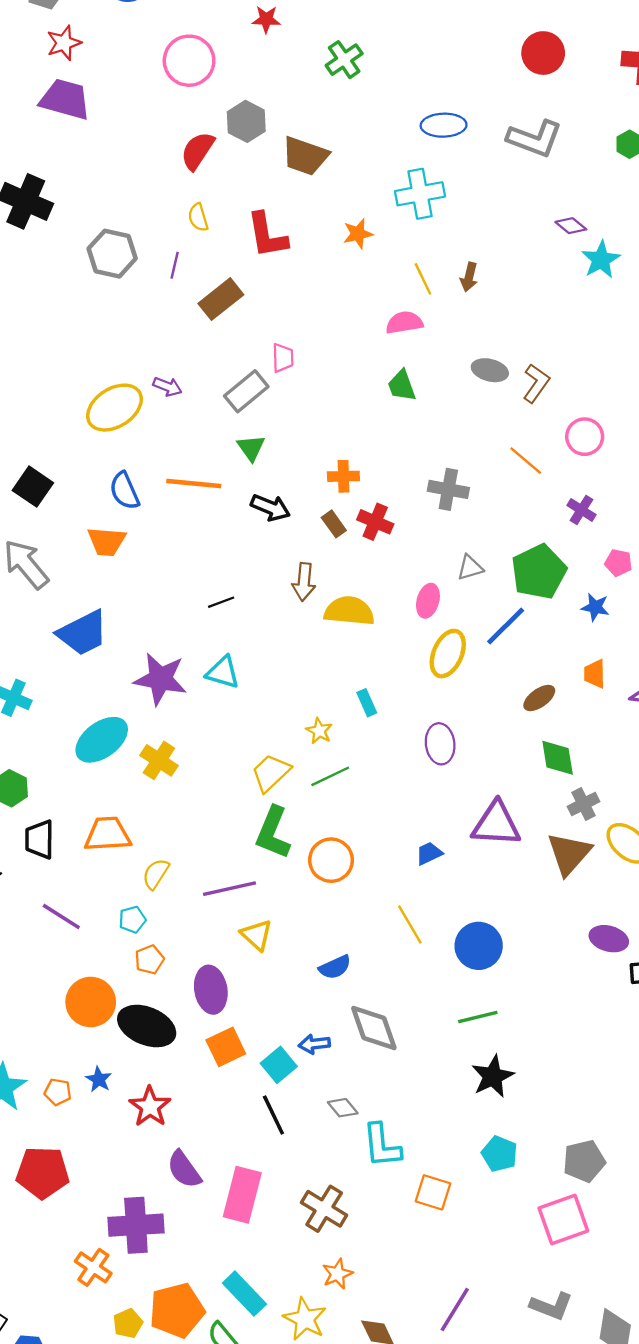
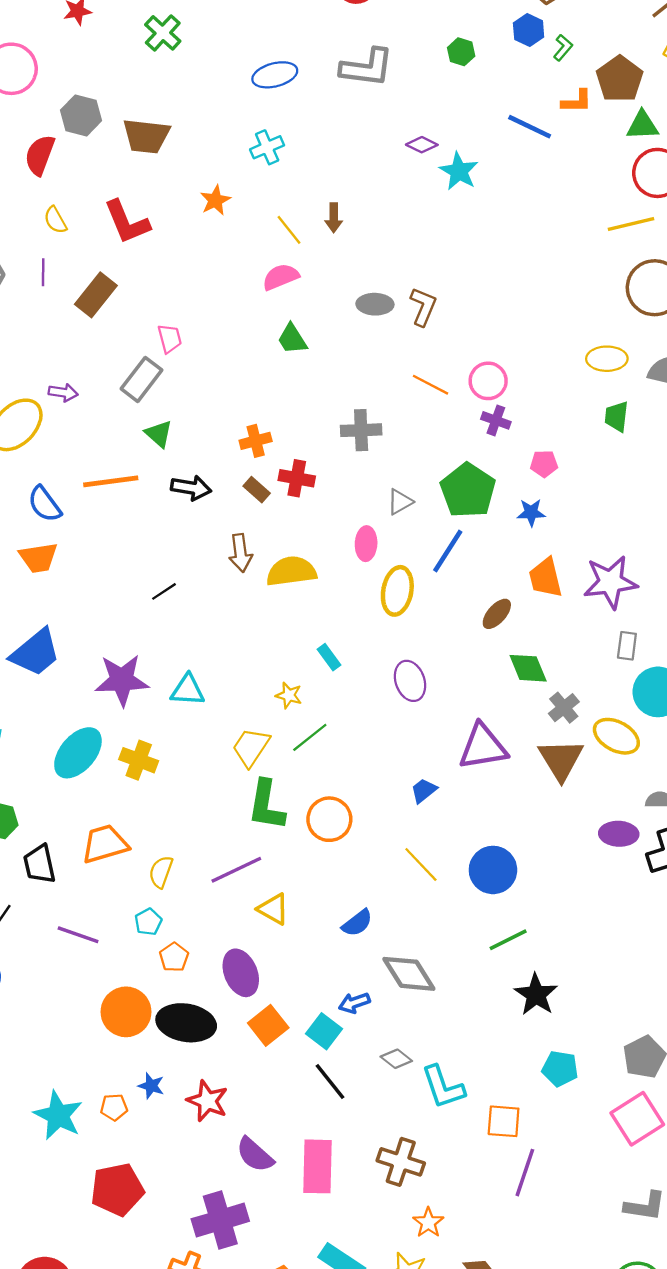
cyan cross: (420, 194) -> (267, 147), size x0.7
pink circle: (585, 437) -> (488, 381), moved
cyan triangle: (223, 672) -> (188, 690), moved
orange trapezoid: (595, 674) -> (546, 578), size x1.4
purple line: (455, 1310) -> (525, 1173), moved

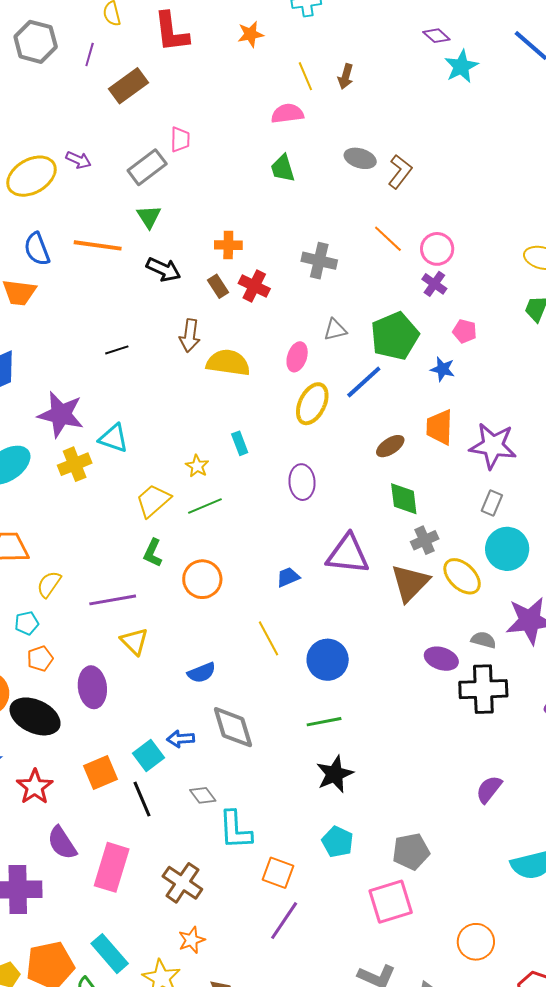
yellow cross: (139, 760) -> (75, 464), moved, turned 32
green L-shape: (266, 805) -> (153, 553), size x0.6
orange square: (268, 1025) -> (101, 773), moved

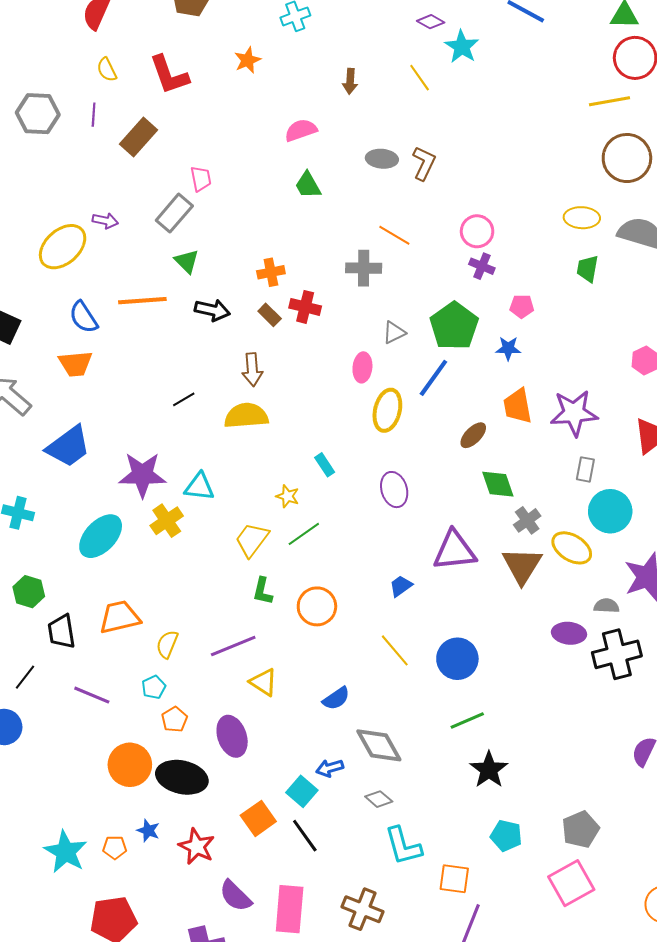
yellow line: (305, 76) -> (420, 78), moved
orange line: (388, 239) -> (394, 235), moved
yellow semicircle: (228, 363) -> (246, 416), moved
gray diamond: (203, 795) -> (379, 799), moved

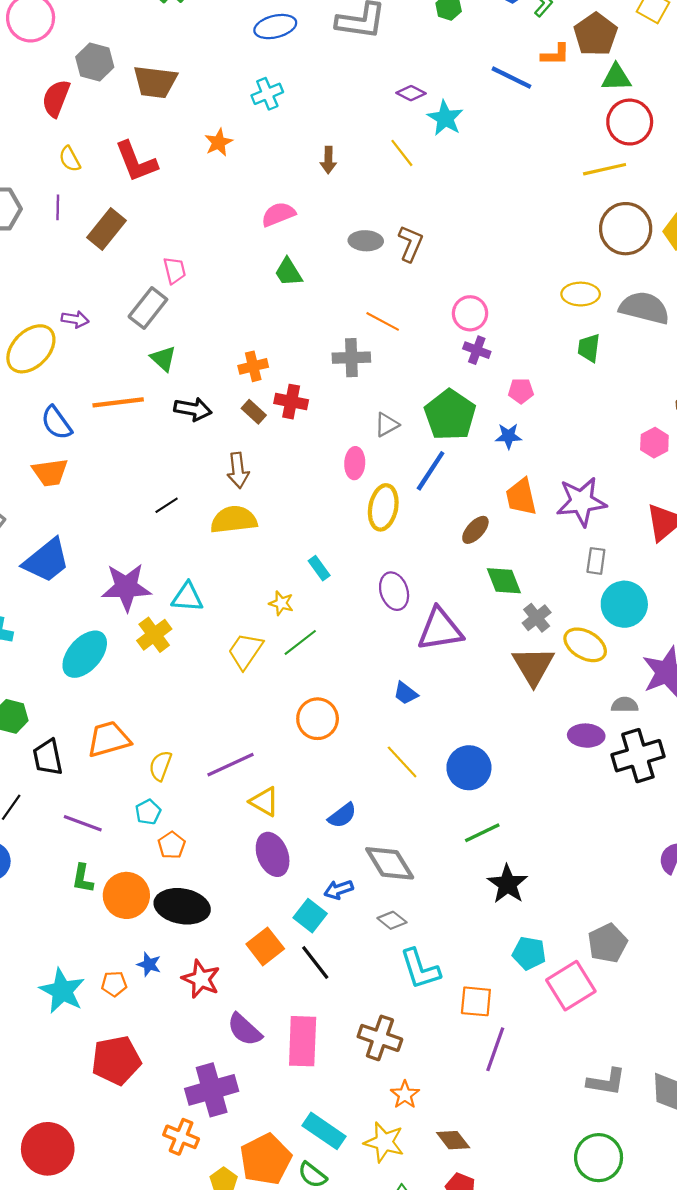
purple triangle: (455, 551) -> (440, 629), moved
blue trapezoid: (401, 586) -> (406, 693), turned -105
green L-shape: (263, 591) -> (83, 878), moved
purple ellipse: (232, 736) -> (273, 854), moved
pink square: (571, 883) -> (571, 986), moved

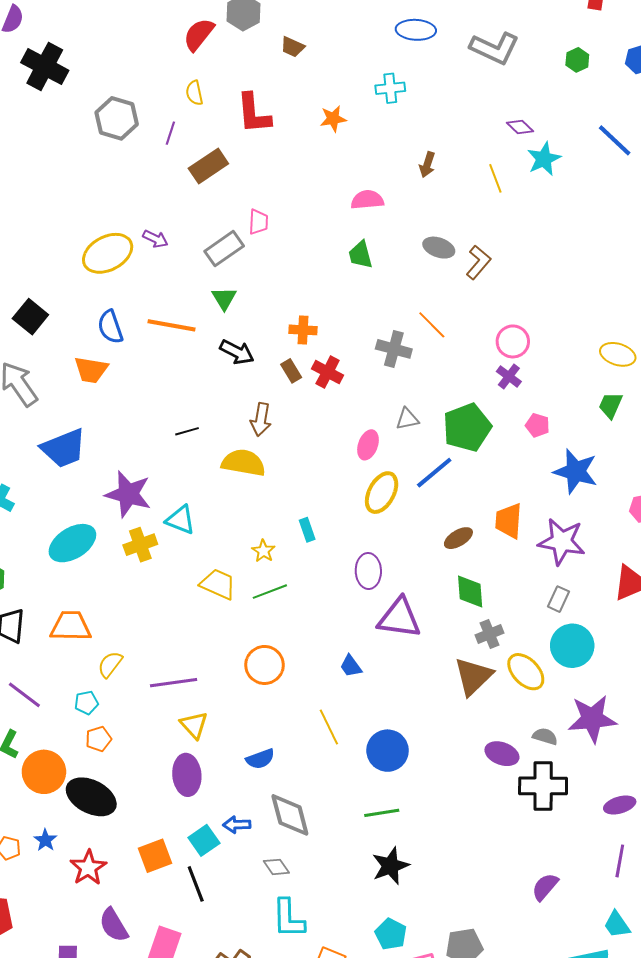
brown trapezoid: (155, 82) -> (292, 47), size x0.6
blue star: (508, 436) -> (576, 471), moved, size x1.8
yellow trapezoid: (245, 651) -> (218, 584), turned 63

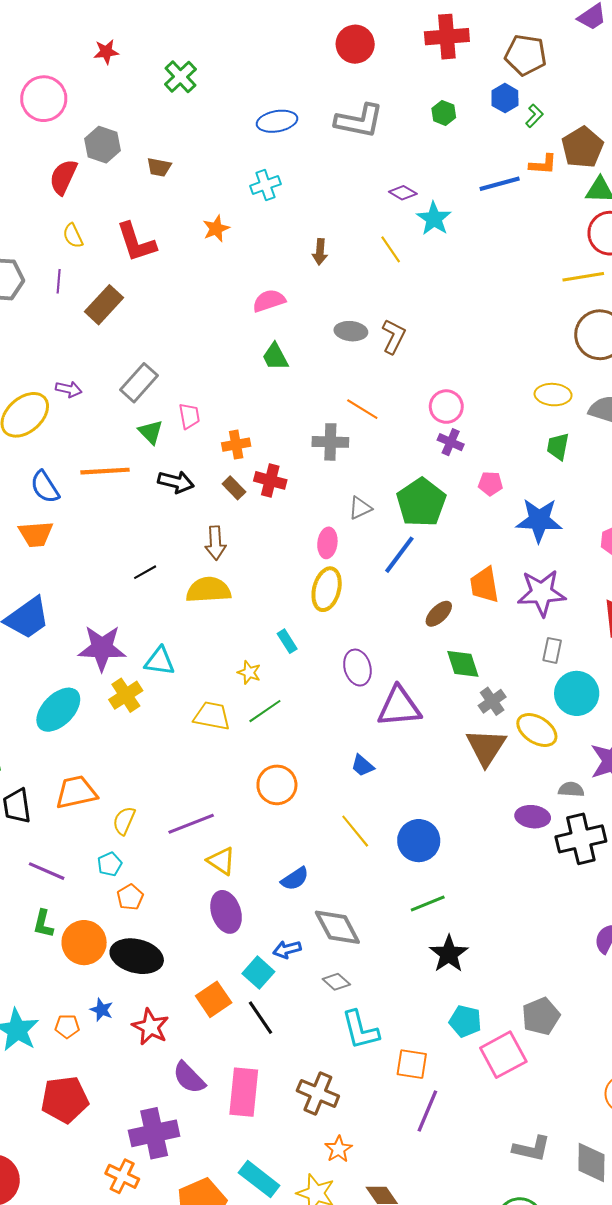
blue line: (615, 140) -> (500, 184), turned -45
pink trapezoid: (258, 222) -> (189, 416), moved
yellow ellipse: (382, 493) -> (327, 589), moved

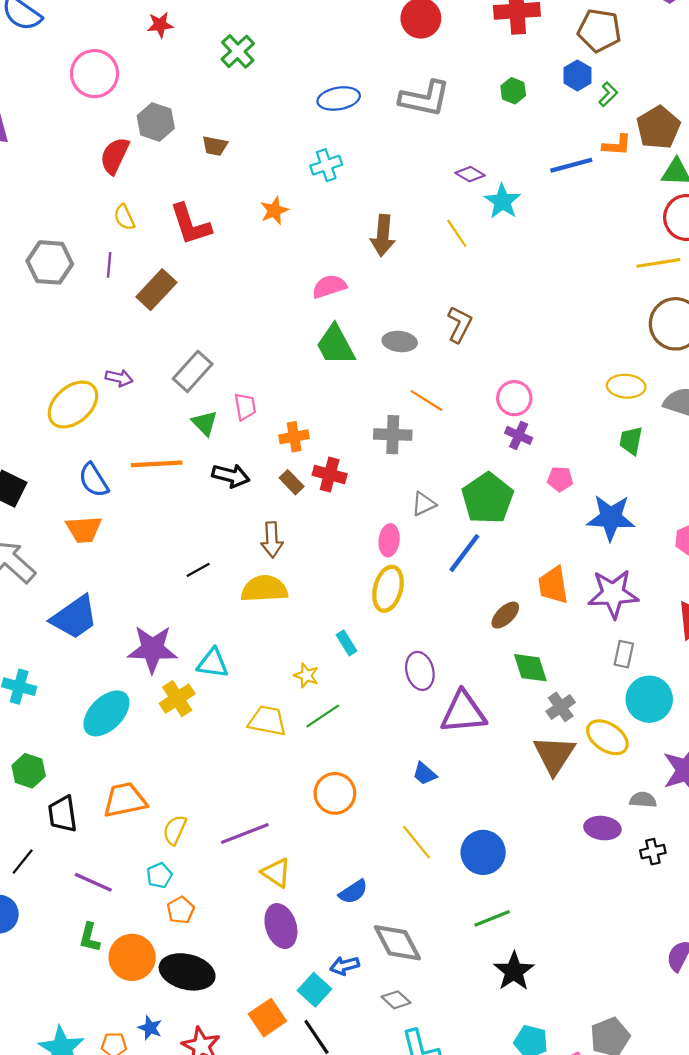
brown arrow: (320, 252) -> (383, 235), size x1.5
gray ellipse: (351, 331) -> (400, 342), moved
green trapezoid: (275, 357) -> (335, 345), size x1.4
black cross: (581, 839) -> (653, 852), size x0.5

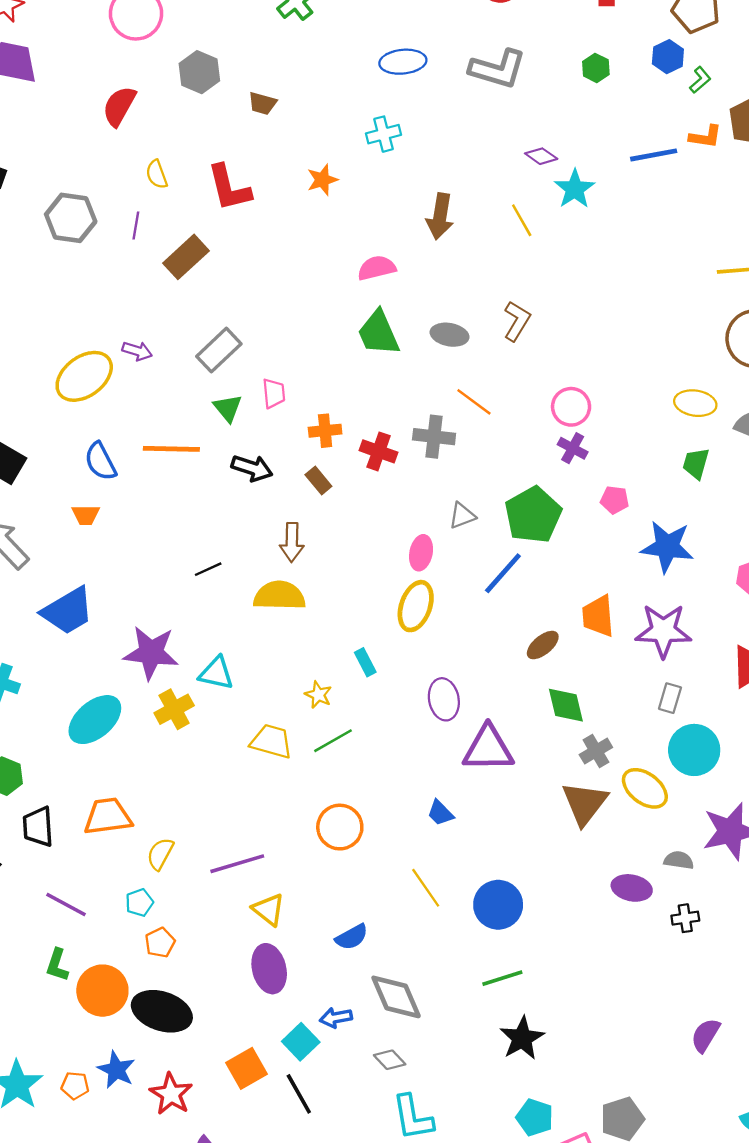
red semicircle: (115, 156) -> (119, 106), moved
red cross: (330, 475) -> (379, 451), moved
orange trapezoid: (84, 529) -> (86, 515), size x0.7
blue star: (150, 1028) -> (116, 1070), size x1.4

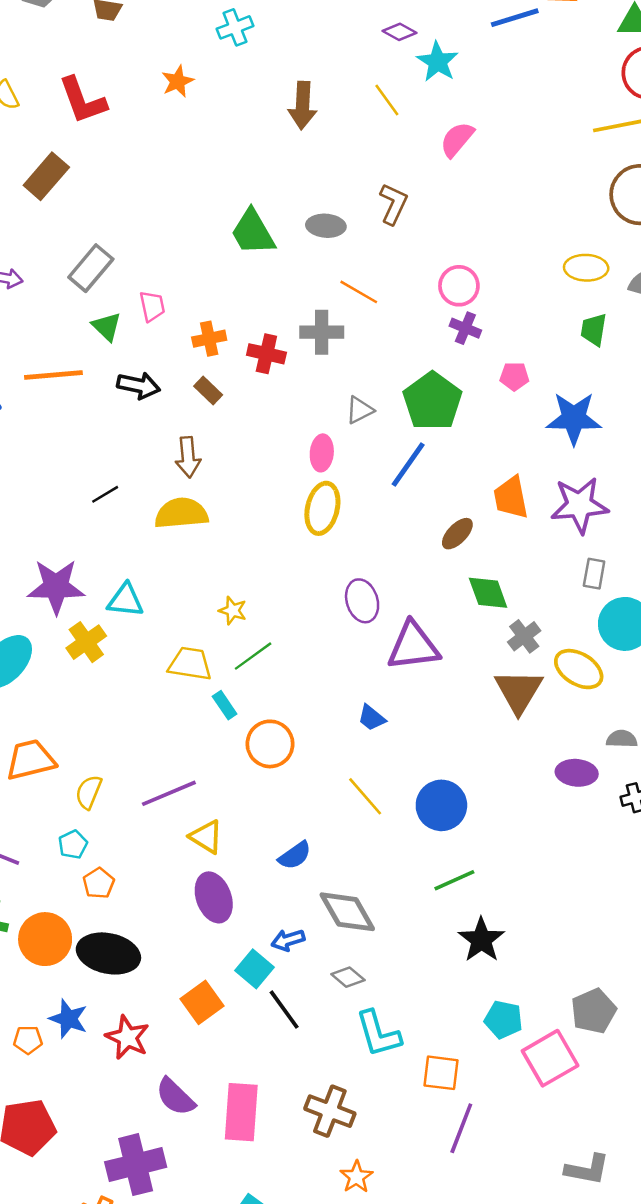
pink semicircle: (377, 268) -> (457, 139), moved, turned -30
cyan rectangle: (365, 662) -> (225, 705), moved
black line: (299, 1094) -> (284, 1010), moved

